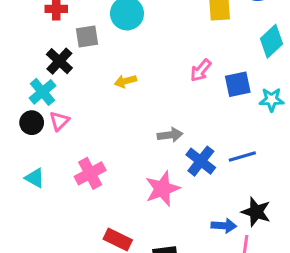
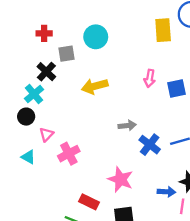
pink arrow: (201, 70) -> (150, 78), turned -30
yellow arrow: (125, 81) -> (95, 86), size x1.6
pink triangle: (59, 121) -> (46, 134), moved
pink star: (162, 189) -> (120, 179), moved, turned -30

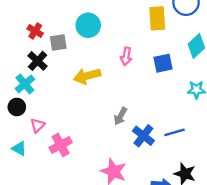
red cross: (44, 33) -> (35, 31), moved, turned 32
pink arrow: (150, 78) -> (126, 56), moved
blue square: (177, 88) -> (163, 63), moved
gray arrow: (127, 126) -> (120, 116), turned 126

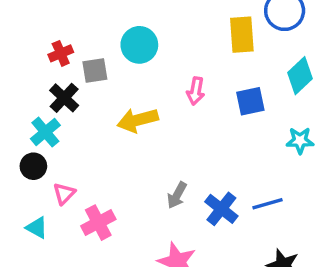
red cross: (35, 31) -> (61, 53), turned 35
gray arrow: (120, 116) -> (177, 195), moved

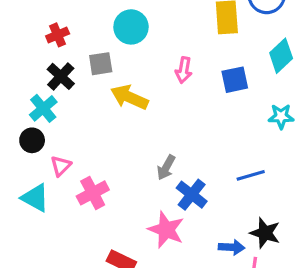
gray square: (95, 70) -> (101, 64), moved
yellow arrow: (138, 120) -> (129, 97), turned 39
blue cross: (221, 209) -> (192, 195), moved
cyan triangle: (37, 228) -> (35, 198), size x1.4

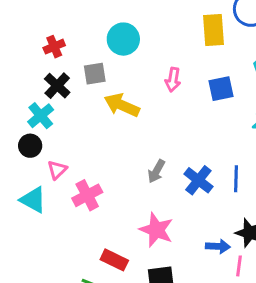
blue line: (251, 175) -> (236, 179), turned -72
blue cross: (192, 195) -> (198, 180), moved

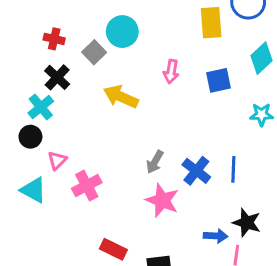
red cross: (54, 47) -> (54, 39), turned 36
gray square: (95, 74) -> (94, 52), moved, turned -35
pink star: (156, 230) -> (162, 200), moved

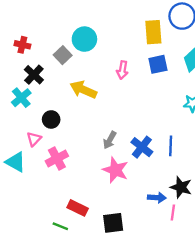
red cross: (54, 39) -> (22, 45), moved
blue square: (219, 80) -> (158, 64), moved
black circle: (30, 137) -> (51, 119), moved

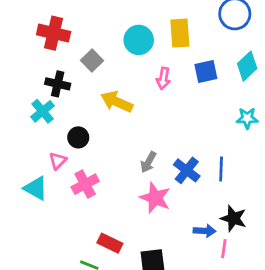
yellow rectangle: (153, 32) -> (180, 33), moved
cyan circle: (84, 39) -> (139, 40), moved
red cross: (22, 45) -> (54, 33), moved, size x1.6
black cross: (34, 75) -> (58, 84), turned -30

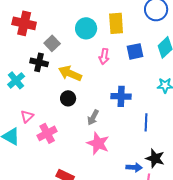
black cross: (58, 84) -> (39, 62), moved
black circle: (78, 137) -> (68, 98), moved
blue cross: (187, 170) -> (121, 96), moved, turned -36

